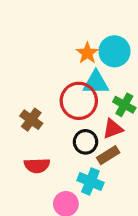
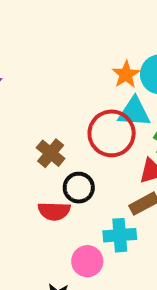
black circle: (86, 142) -> (79, 188), moved
cyan cross: (90, 181) -> (120, 235), turned -30

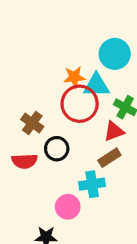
orange star: (126, 74) -> (74, 77), moved, turned 30
red semicircle: (54, 211) -> (25, 161), moved

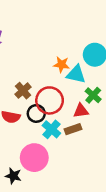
red circle: (80, 104) -> (50, 100), moved
cyan cross: (92, 184) -> (51, 129), moved, turned 36
pink circle: (68, 207) -> (34, 158), size x1.5

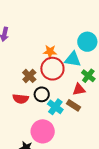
orange star: (62, 65) -> (50, 52), moved
red circle: (50, 100) -> (52, 69), moved
brown rectangle: (73, 129) -> (73, 105), turned 56

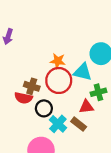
brown cross: (29, 76) -> (32, 86), turned -32
green cross: (88, 76) -> (98, 92), turned 32
red semicircle: (21, 99) -> (23, 98), moved

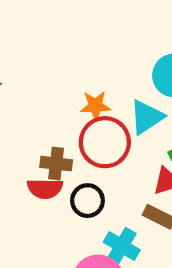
cyan triangle: (83, 72) -> (147, 117), turned -36
cyan cross: (58, 124) -> (122, 246), moved

